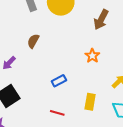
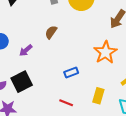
orange star: (92, 56) -> (105, 52), size x1.6

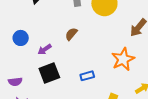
black square: (22, 82) -> (49, 73), moved

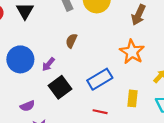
blue circle: (21, 38) -> (20, 59), size x1.6
blue rectangle: (87, 76) -> (100, 79), size x1.6

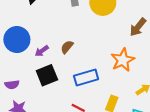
brown semicircle: (71, 41) -> (67, 47), moved

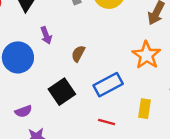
purple arrow: (42, 51) -> (46, 35), moved, turned -64

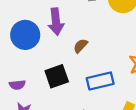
purple arrow: (46, 35) -> (56, 22), size x1.6

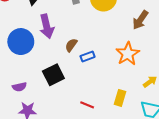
blue rectangle: (100, 81) -> (88, 57), moved, size x0.6

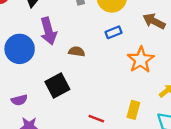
brown arrow: (140, 20) -> (154, 21), turned 84
brown semicircle: (71, 45) -> (77, 51), turned 64
blue rectangle: (88, 57) -> (114, 32), moved

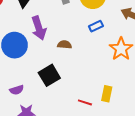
yellow rectangle: (133, 110) -> (107, 94), moved

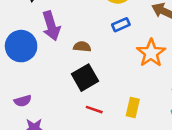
black square: (49, 75) -> (85, 78), moved
red line: (85, 102) -> (94, 110), moved

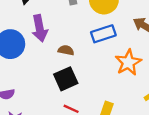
blue rectangle: (121, 25) -> (103, 34), size x1.5

